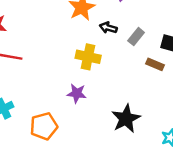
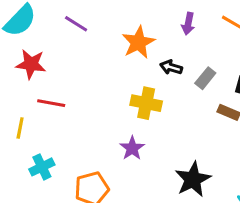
purple star: (77, 93) -> (132, 148), turned 30

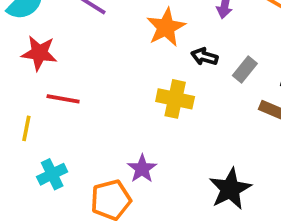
purple star: (132, 148) -> (142, 169), moved

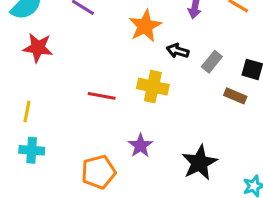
red line: (63, 99) -> (102, 96), moved
purple star: (142, 169) -> (140, 146), moved
cyan cross: (52, 174) -> (32, 150), moved, turned 30

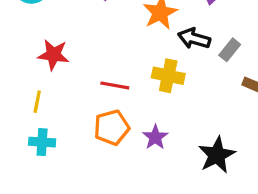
red star: (38, 48) -> (53, 55), moved
black arrow: (178, 51) -> (194, 39), size x1.4
orange pentagon: (98, 172) -> (112, 127), moved

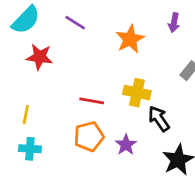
black arrow: (194, 39) -> (159, 119), moved, turned 40
red star: (53, 55) -> (40, 57), moved

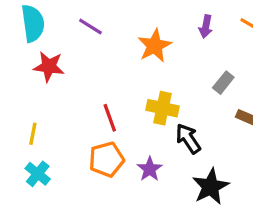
cyan semicircle: (26, 20) -> (33, 23), turned -52
red line: (92, 101) -> (110, 118), turned 60
cyan cross: (30, 149) -> (38, 174), turned 35

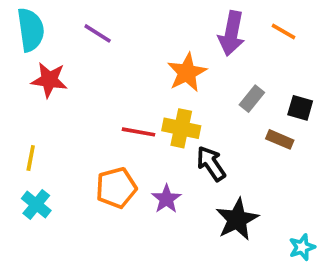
purple arrow: (206, 26) -> (231, 33), size x1.6
orange star: (155, 46) -> (187, 72), moved
red line: (110, 118) -> (138, 132), moved, turned -60

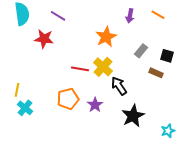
purple arrow: (231, 33) -> (130, 16), size x0.6
red star: (49, 80) -> (44, 39), moved
yellow cross: (181, 128) -> (103, 67), turned 30
yellow line: (31, 158) -> (17, 90), moved

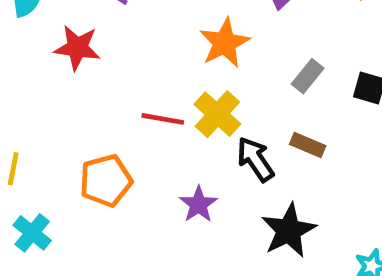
brown rectangle: (156, 73) -> (308, 145), moved
orange pentagon: (68, 99) -> (106, 181), moved
cyan cross: (25, 108) -> (32, 233), moved

